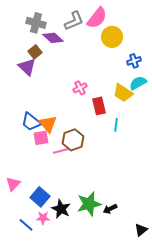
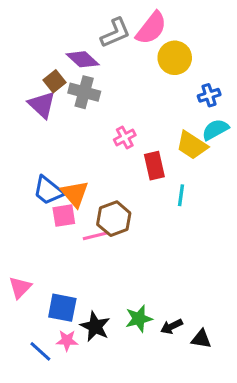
gray cross: (36, 23) -> (84, 92), moved
blue square: (40, 197) -> (62, 308), turned -30
green star: (89, 204) -> (139, 319), size x0.7
black triangle: (141, 230) -> (201, 339), moved, turned 48

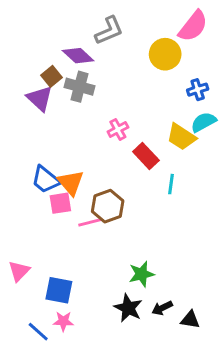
pink semicircle: (151, 28) -> (193, 26), moved
red rectangle: (154, 166) -> (146, 156), turned -30
green star: (139, 319) -> (142, 274), moved
black star: (95, 326) -> (128, 308), moved

